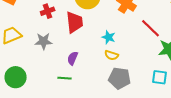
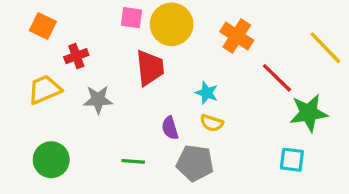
red cross: (48, 11) -> (76, 56), moved
purple semicircle: (73, 58) -> (170, 128), moved, turned -40
gray pentagon: (120, 78) -> (195, 163), moved

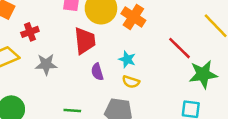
orange cross: (237, 36) -> (133, 17), moved
purple semicircle: (170, 128) -> (97, 72), moved

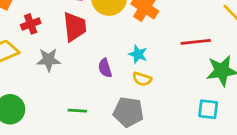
red trapezoid: (85, 41) -> (75, 27), moved
red line: (180, 48) -> (196, 42), turned -50

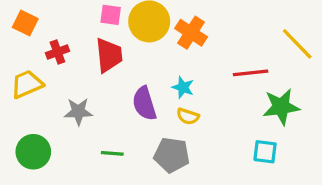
gray star: (49, 60) -> (78, 112), moved
purple semicircle: (105, 68) -> (144, 103), size x1.5

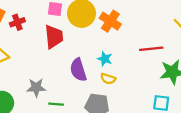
red cross: (57, 52) -> (17, 22), moved
gray star: (78, 112) -> (36, 88), moved

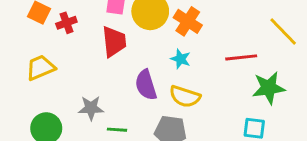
cyan star: (105, 59) -> (181, 59), moved
yellow semicircle: (108, 79) -> (185, 96), size x1.5

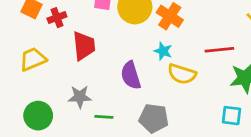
red trapezoid: (114, 42) -> (84, 46), moved
yellow semicircle: (185, 96) -> (182, 74), moved

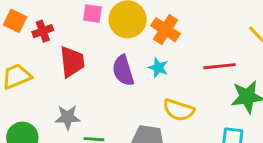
yellow semicircle: (182, 74) -> (179, 110), moved
purple semicircle: (131, 75) -> (123, 71), moved

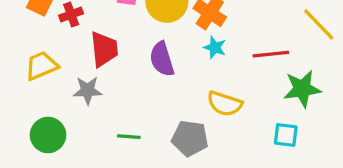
cyan star: (158, 68) -> (215, 48), moved
gray star: (68, 117) -> (88, 90), moved

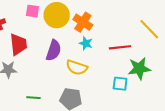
purple semicircle: (162, 59) -> (54, 50), turned -145
yellow semicircle: (225, 104) -> (77, 67), moved
cyan square: (286, 135) -> (120, 84), moved

